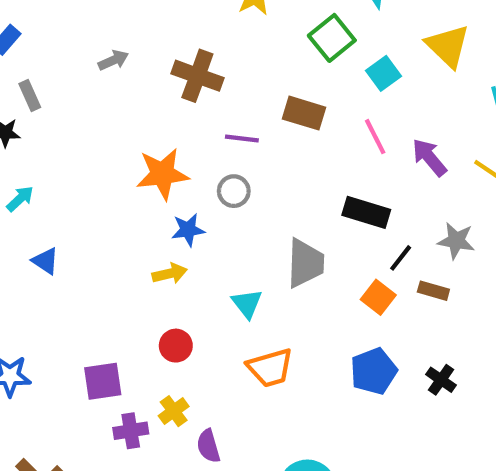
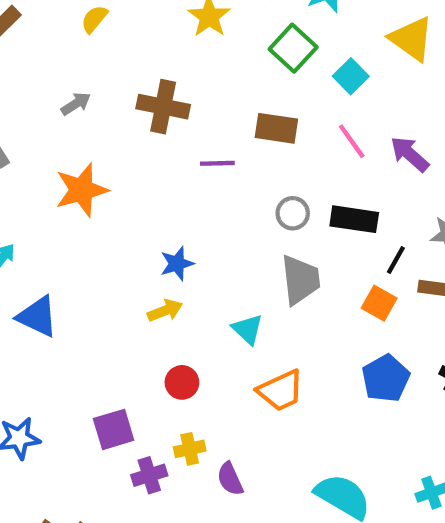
orange star: (162, 174) -> (81, 190), moved
gray circle: (234, 191) -> (293, 213), moved
blue triangle: (45, 261) -> (38, 317), size x1.5
yellow cross: (174, 411) -> (190, 449), turned 32

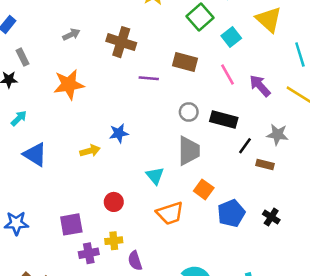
orange square: (379, 303) -> (204, 189), moved
yellow arrow: (165, 311) -> (90, 151), moved

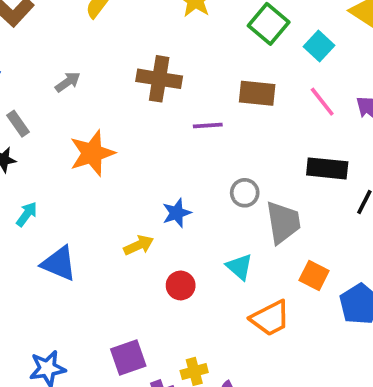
gray arrow: (71, 35) -> (68, 82), moved
gray circle: (189, 112) -> (245, 193), moved
red circle: (114, 202) -> (181, 285), moved

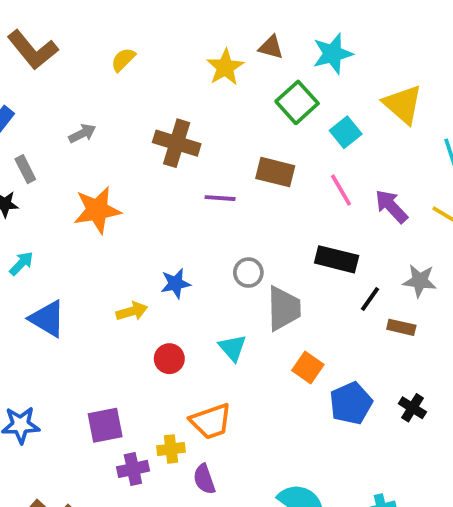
orange trapezoid: (270, 318) -> (211, 421), moved

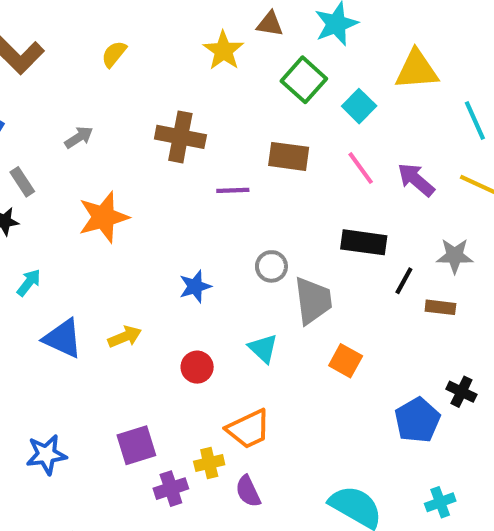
yellow triangle: (403, 104) -> (417, 70), turned -39
yellow arrow: (132, 311) -> (125, 337), moved
blue pentagon: (351, 403) -> (417, 420), moved

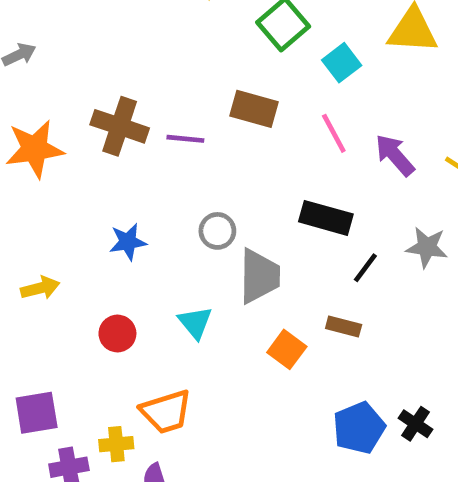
brown cross: (180, 137) -> (120, 126), moved
brown rectangle: (440, 307) -> (344, 326), moved
black cross: (461, 392) -> (416, 424), moved

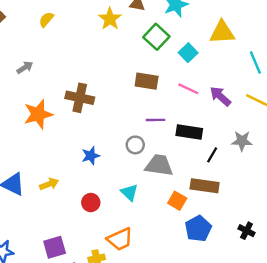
pink line: (334, 133) -> (188, 89), turned -30
purple line: (185, 139) -> (155, 120), moved
gray trapezoid: (259, 276) -> (159, 165), turned -76
brown rectangle: (344, 326) -> (205, 186), size x1.6
blue pentagon: (359, 428) -> (198, 229), moved

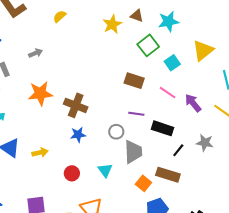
yellow triangle: (222, 32) -> (203, 50), turned -45
brown cross: (80, 98) -> (76, 105), moved
gray trapezoid: (159, 165) -> (133, 152), turned 70

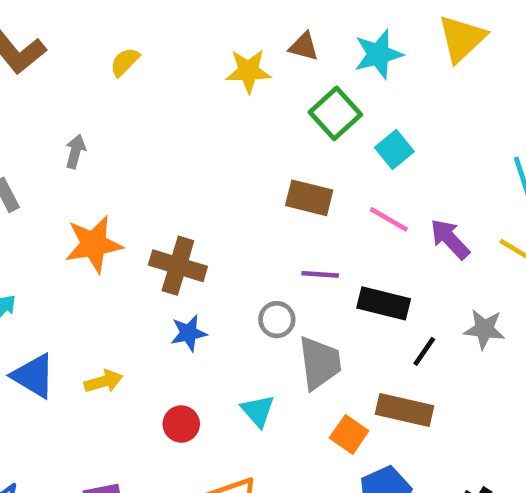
yellow star: (112, 24) -> (248, 71), turned 30
yellow triangle: (203, 50) -> (462, 39), moved
gray arrow: (36, 53) -> (75, 151), turned -48

